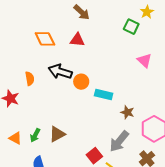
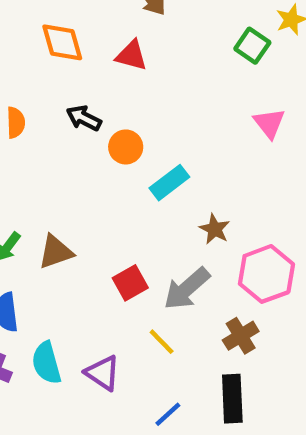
black arrow: (60, 72) -> (84, 118), size x0.7
cyan rectangle: (104, 95) -> (169, 183), turned -60
red square: (94, 156) -> (130, 283), moved

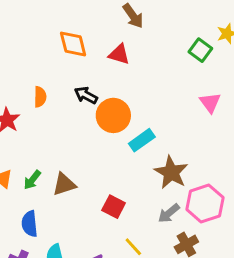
orange circle: (126, 147) -> (113, 115), size x1.5
brown star: (215, 229) -> (171, 172), size x1.6
red square: (130, 283) -> (114, 207), turned -35
gray arrow: (187, 289) -> (169, 213), moved, size x0.7

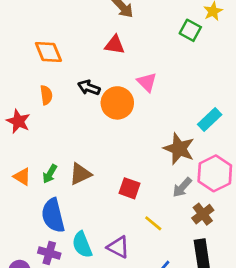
orange diamond: (73, 44) -> (48, 52), moved
pink triangle: (210, 103) -> (147, 82), moved
cyan rectangle: (142, 140) -> (210, 120), moved
blue semicircle: (30, 224) -> (53, 215), size x1.4

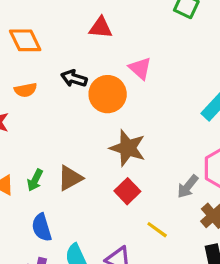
orange semicircle: (46, 95) -> (26, 90), turned 90
brown star: (179, 149) -> (128, 148), moved
red square: (129, 188) -> (127, 191), turned 30
blue semicircle: (53, 215) -> (42, 227), size x0.7

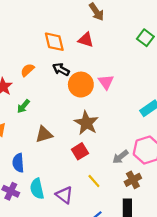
orange diamond: (25, 40) -> (54, 42), moved
pink triangle: (140, 68) -> (106, 82), moved
orange semicircle: (26, 90) -> (27, 70), turned 136
green arrow: (35, 180) -> (23, 106), moved

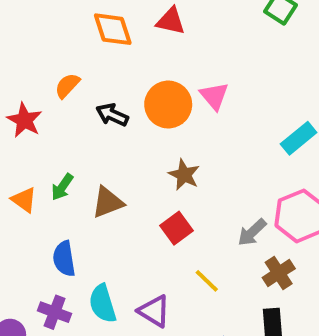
black arrow: (61, 69) -> (112, 115), moved
green arrow: (23, 106) -> (62, 187), moved
brown star: (86, 123) -> (184, 175), size x0.7

